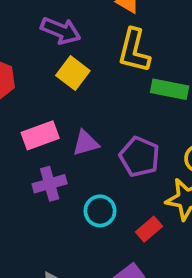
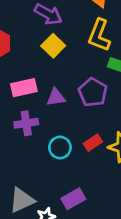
purple pentagon: (140, 157) -> (93, 92), moved
red rectangle: (149, 229) -> (93, 143), moved

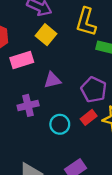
pink rectangle: (24, 88) -> (22, 60), moved
purple pentagon: (93, 92) -> (94, 90), moved

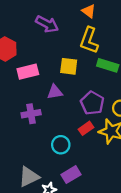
yellow square: (46, 35) -> (69, 66), moved, turned -36
cyan circle: (60, 124) -> (61, 145), moved

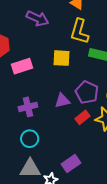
purple triangle: (55, 92) -> (62, 101), moved
cyan circle: (61, 145) -> (30, 139), moved
gray triangle: (29, 177) -> (30, 168), turned 30

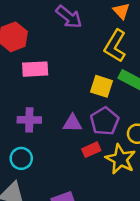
yellow square: (61, 58) -> (102, 86), moved

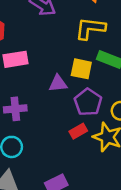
yellow L-shape: (115, 46) -> (90, 28), turned 72
purple triangle: (73, 123) -> (58, 83), moved

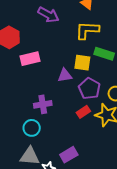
purple cross: (15, 109) -> (43, 104), moved

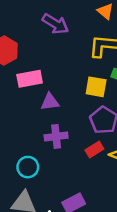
purple triangle: (65, 75) -> (50, 102), moved
purple cross: (43, 104) -> (56, 136), moved

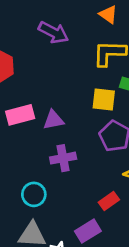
pink rectangle: (30, 79) -> (20, 115), moved
red rectangle: (94, 149) -> (109, 201), moved

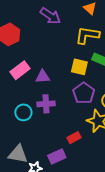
pink rectangle: (20, 115) -> (20, 70), turned -30
cyan circle: (34, 194) -> (23, 112), moved

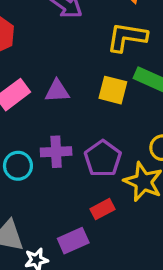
purple triangle: (43, 77) -> (57, 91), moved
purple pentagon: (84, 93) -> (103, 158), moved

